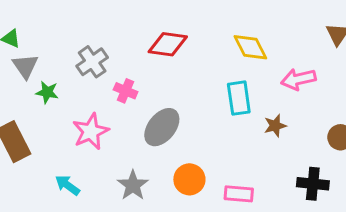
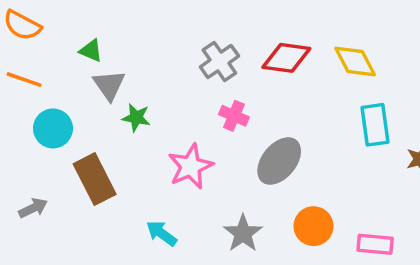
yellow diamond: (250, 47) -> (355, 62), moved
gray cross: (92, 62) -> (219, 62), moved

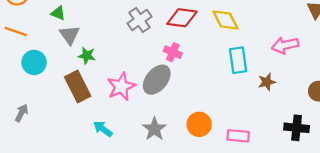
pink cross: (234, 116) -> (173, 52), moved
gray ellipse: (279, 161) -> (157, 80), moved
brown rectangle: (95, 179) -> (78, 87), moved
gray arrow: (33, 208) -> (21, 113), turned -36

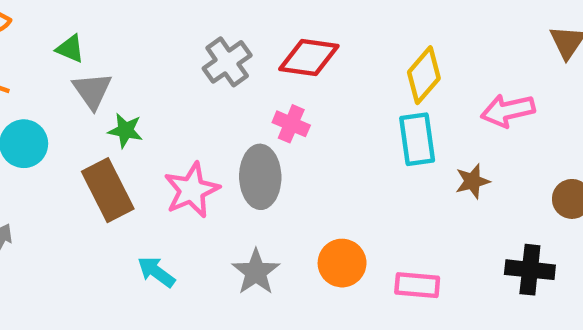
yellow diamond: (225, 20) -> (424, 75), moved, turned 68
gray ellipse: (157, 80) -> (260, 177), turned -40

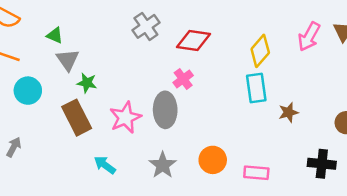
gray cross: (227, 62) -> (146, 26), moved
pink arrow: (508, 111) -> (309, 37), moved, turned -48
pink cross: (291, 124) -> (183, 79), turned 30

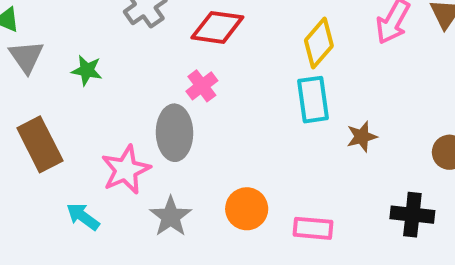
green star: (87, 83) -> (87, 70), moved
pink star: (125, 118) -> (126, 170), moved

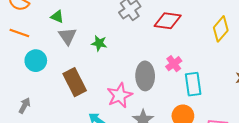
pink cross: (202, 86) -> (174, 64), moved
cyan rectangle: (313, 100) -> (193, 84), moved

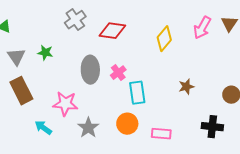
gray triangle: (67, 36) -> (16, 57), moved
gray ellipse: (145, 76) -> (90, 70), moved
pink star: (120, 95) -> (65, 104), turned 30

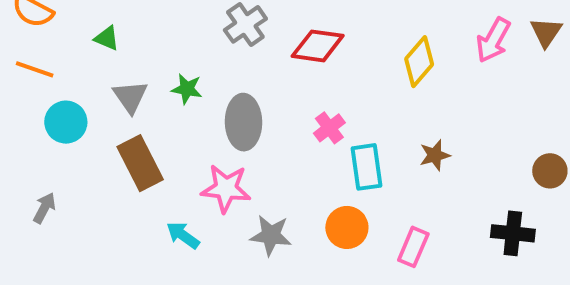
gray ellipse: (90, 70) -> (243, 122), moved
brown star: (186, 87) -> (435, 155), moved
gray star: (88, 128) -> (271, 235), turned -30
pink rectangle: (161, 134) -> (413, 247), turned -72

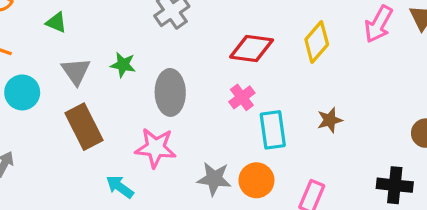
red diamond: (318, 46) -> (252, 49), moved
gray star: (271, 235) -> (214, 179), moved

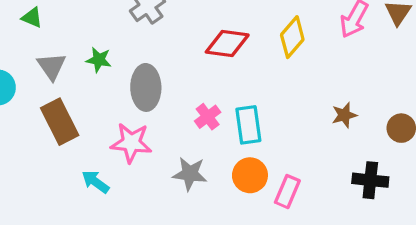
pink cross: (242, 97) -> (208, 117), moved
brown star: (330, 120) -> (344, 115), moved
orange circle: (256, 180) -> (250, 175), moved

